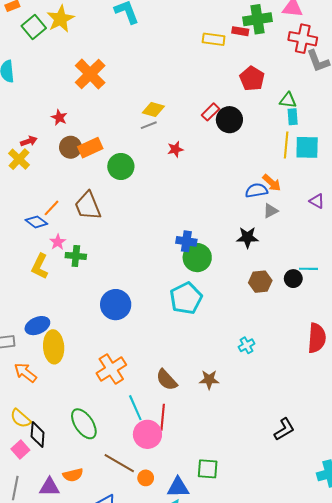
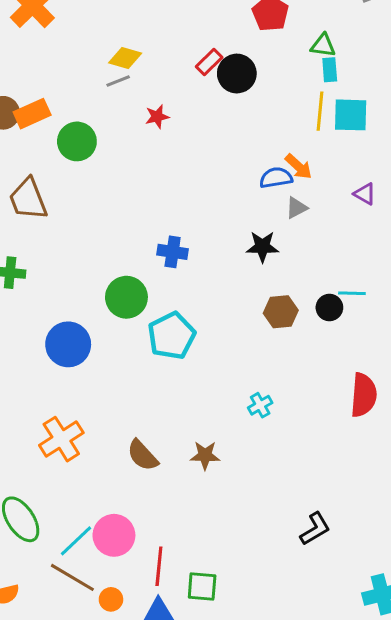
green circle: (197, 258) -> (126, 297), moved
cyan line: (135, 408) -> (76, 541), moved, turned 70
red line: (163, 417) -> (159, 566), moved

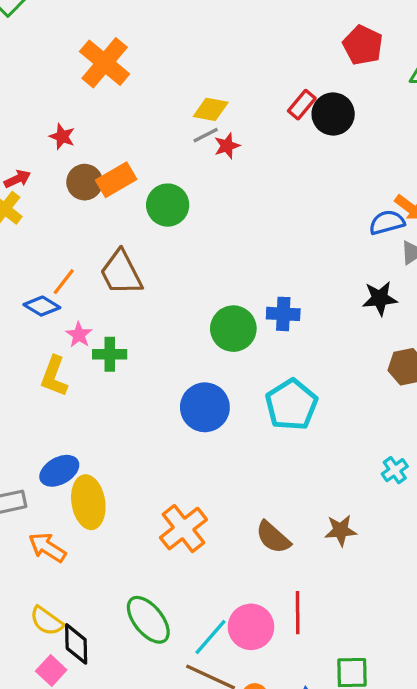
red star: (157, 117) -> (227, 146), moved
green circle: (126, 297) -> (233, 329), moved
blue circle: (68, 344) -> (205, 407), moved
red line: (159, 566) -> (298, 613), moved

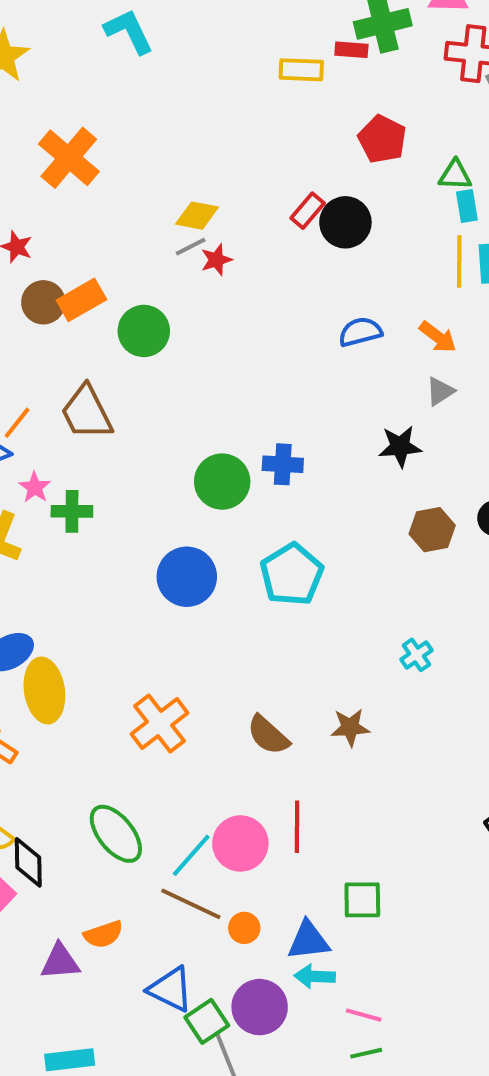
blue semicircle: (387, 222) -> (360, 332), moved

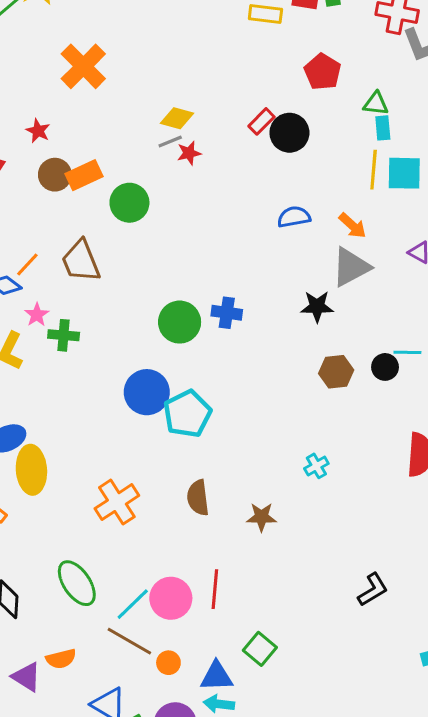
gray triangle: (440, 391) -> (351, 267), size x1.8
cyan pentagon: (292, 575) -> (187, 414), moved
brown semicircle: (268, 735) -> (198, 498), moved, turned 36
green square: (362, 900) -> (260, 649), turned 36
purple triangle: (60, 962) -> (26, 677), turned 32

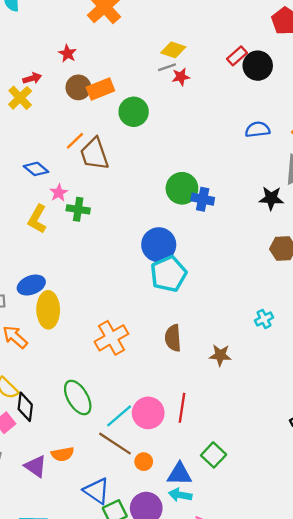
orange line: (27, 265) -> (75, 141), moved
green circle: (180, 322) -> (182, 188), moved
blue circle: (147, 392) -> (159, 245), moved

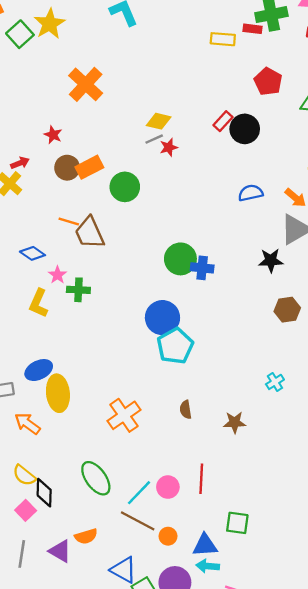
orange line: (75, 141) -> (69, 221), turned 66
brown semicircle: (173, 338) -> (186, 410), size x0.7
pink circle: (148, 413) -> (168, 487), size x0.7
green square: (214, 455) -> (237, 523), turned -30

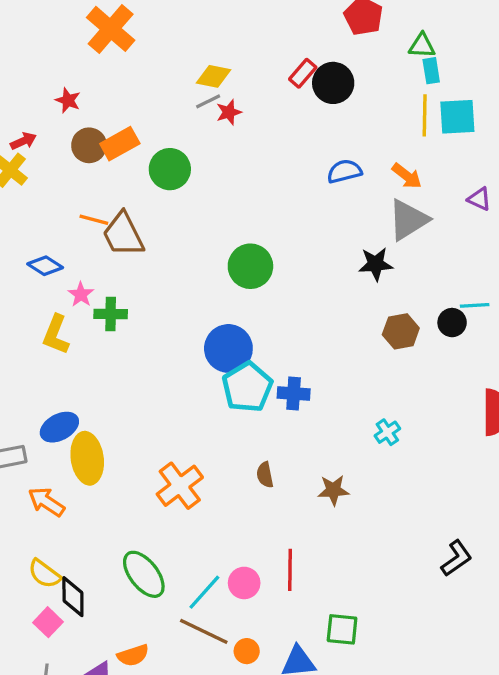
blue cross: (202, 268) -> (294, 394), moved

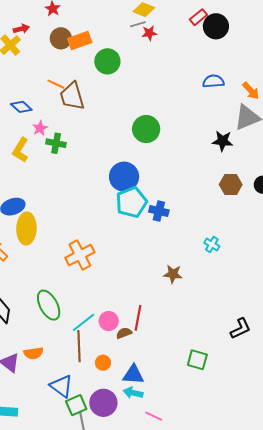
cyan cross: (387, 432) -> (212, 244), turned -35
brown semicircle: (265, 475) -> (124, 333), moved, turned 70
green square: (342, 629) -> (197, 360), moved
brown line: (204, 631) -> (79, 346), turned 52

